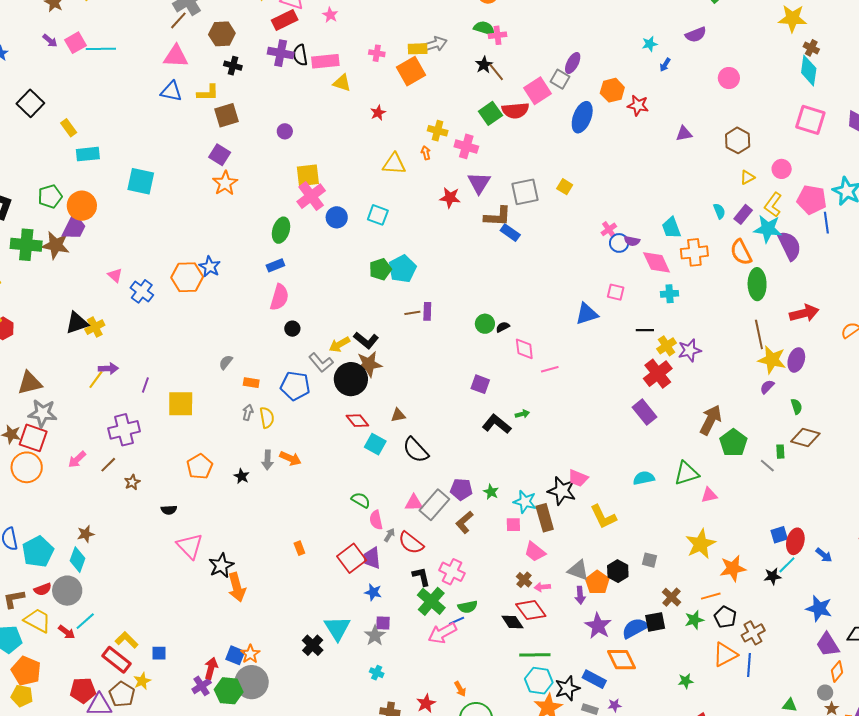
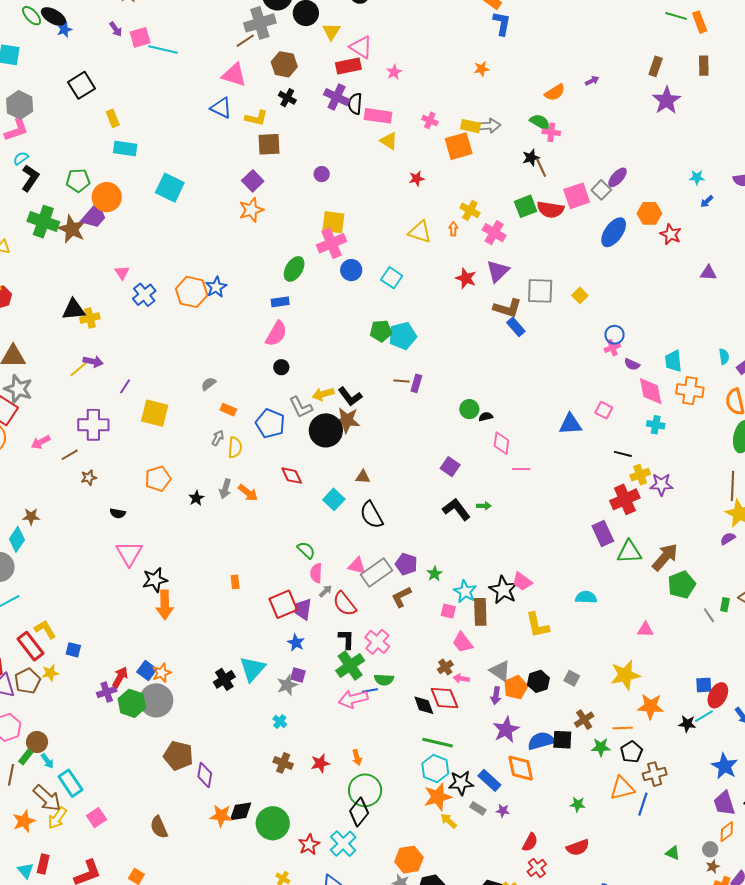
blue circle: (619, 243) -> (615, 335), moved
red diamond: (357, 421) -> (292, 476), moved
green triangle: (687, 473) -> (629, 552), moved

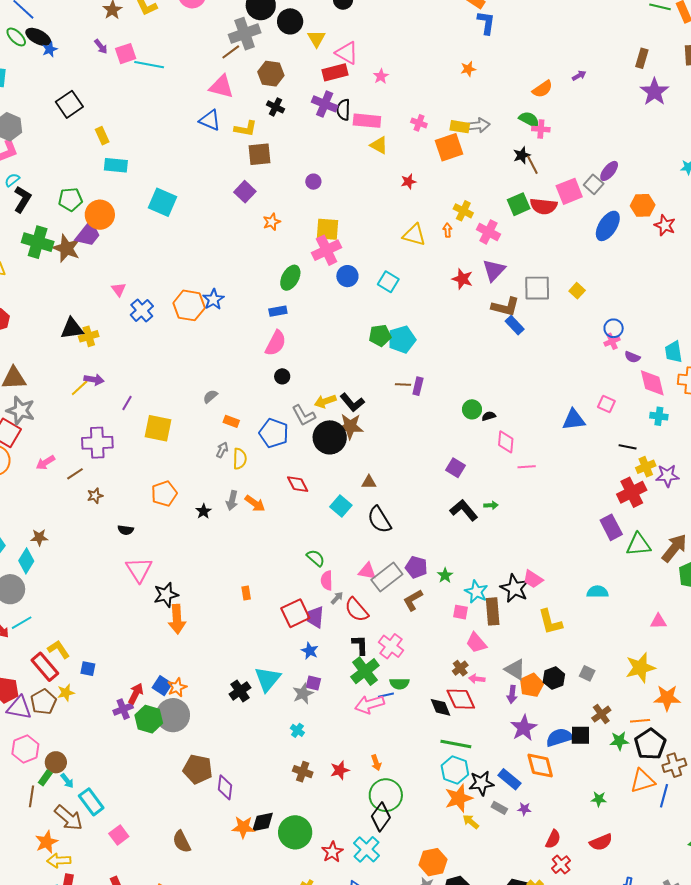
orange star: (251, 210) -> (272, 222), moved, size x0.7
black pentagon: (631, 752) -> (650, 744), size x1.4
yellow arrow: (57, 818) -> (59, 860), moved, turned 55

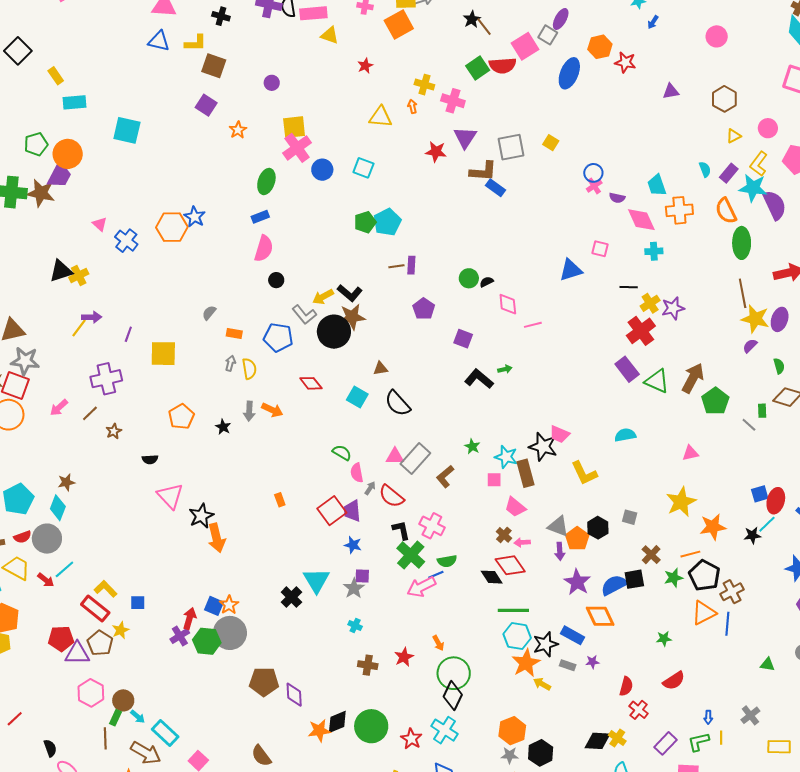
brown square: (259, 154) -> (214, 66), turned 35
green triangle: (638, 544) -> (657, 381), turned 40
purple pentagon: (416, 567) -> (424, 309), moved, turned 30

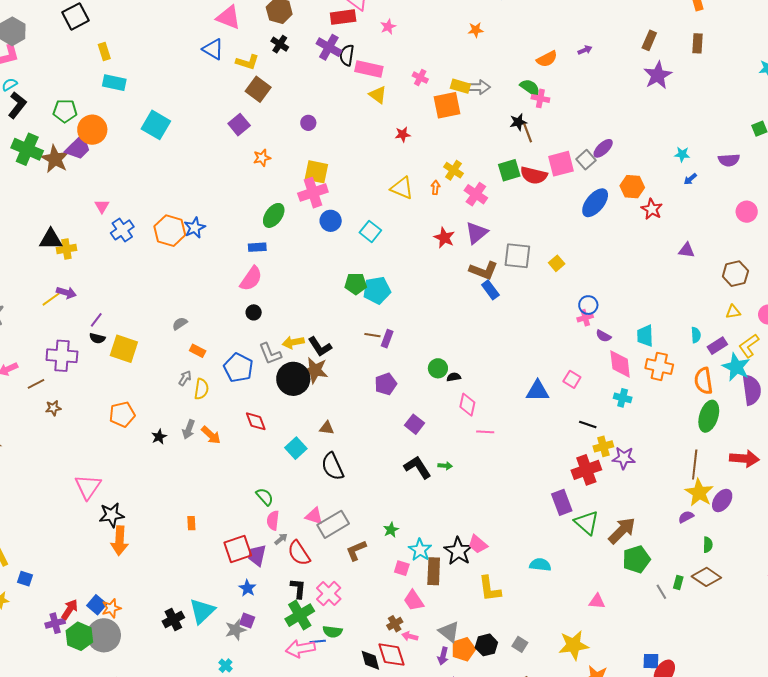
black semicircle: (150, 459) -> (97, 338), moved

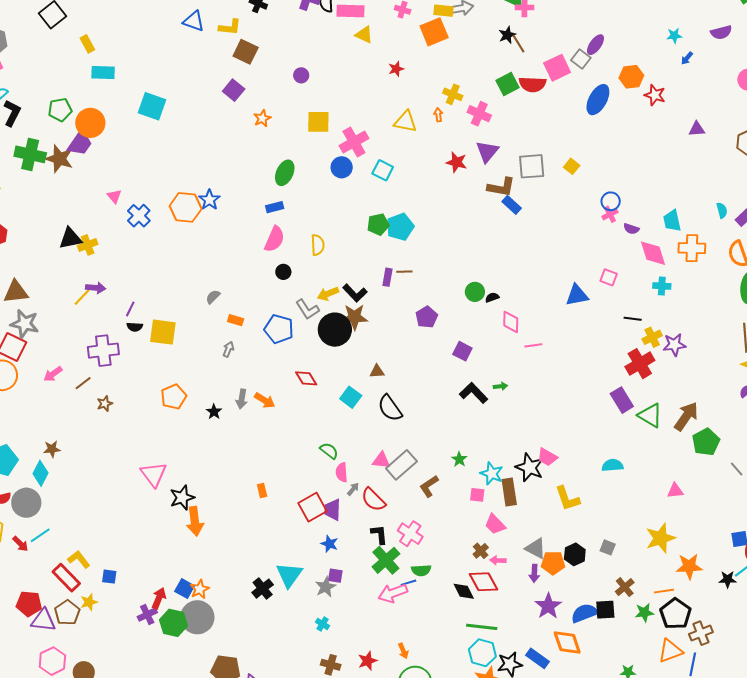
pink cross: (313, 193) -> (354, 142), moved
purple rectangle: (387, 339) -> (388, 277), moved
yellow semicircle: (201, 389) -> (318, 245), moved
orange pentagon: (463, 649) -> (553, 563), turned 30

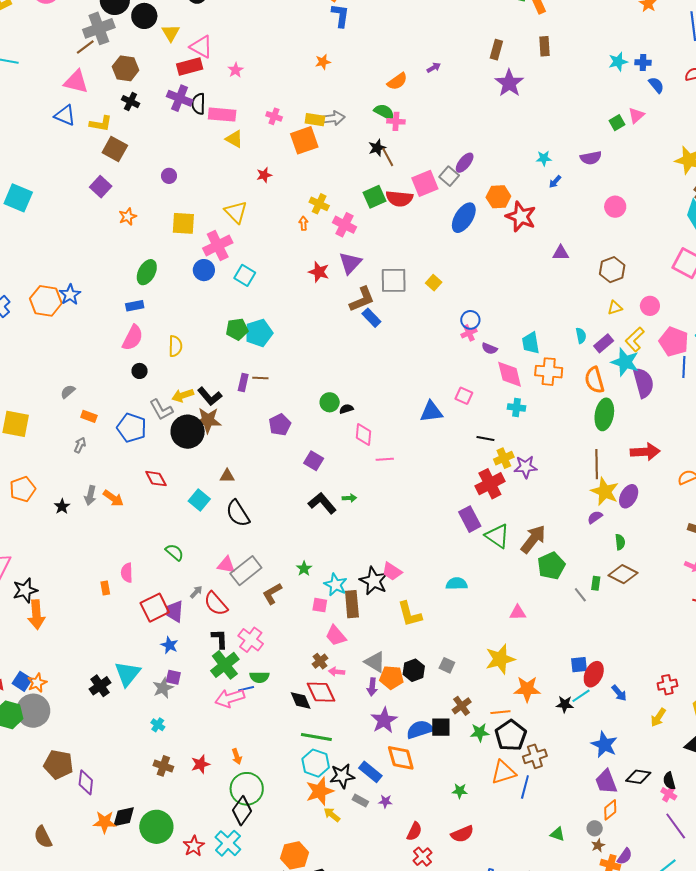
red star: (655, 95) -> (521, 217), size x1.4
yellow triangle: (405, 122) -> (236, 212), moved, turned 30
brown L-shape: (501, 187) -> (362, 299), turned -36
pink semicircle: (342, 472) -> (127, 573), moved

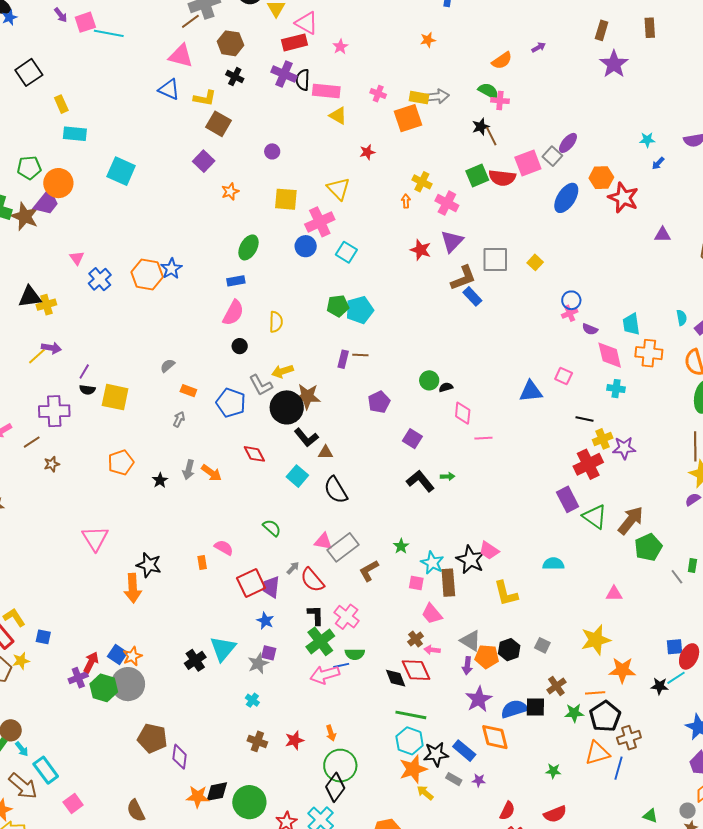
black L-shape: (210, 396) -> (306, 437), moved
pink semicircle: (127, 573) -> (224, 548), turned 120
black star: (25, 590) -> (149, 565), moved, turned 30

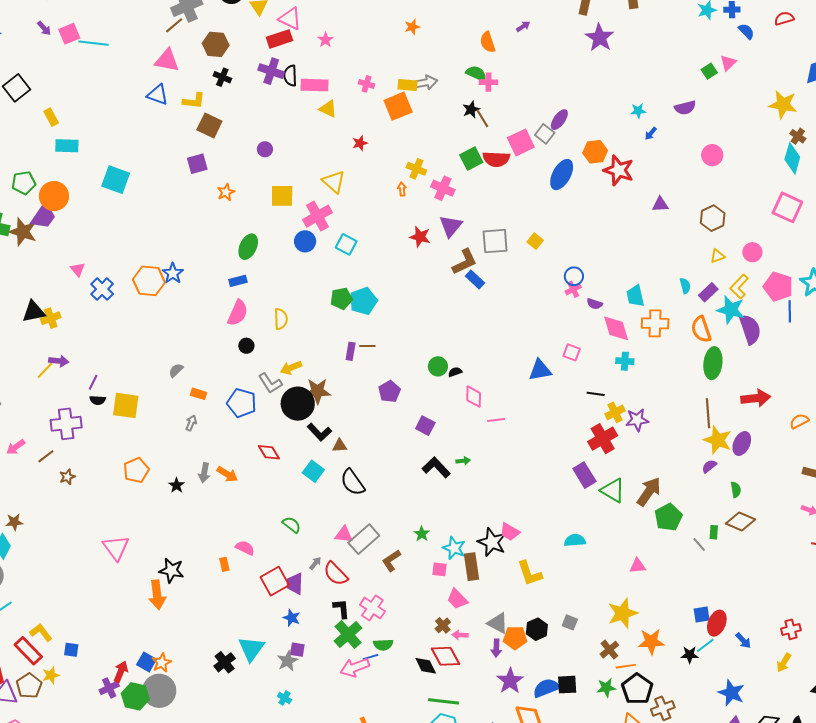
orange semicircle: (502, 61) -> (488, 42), turned 110
purple square: (204, 161) -> (197, 164), turned 35
brown cross: (556, 686) -> (609, 650), moved

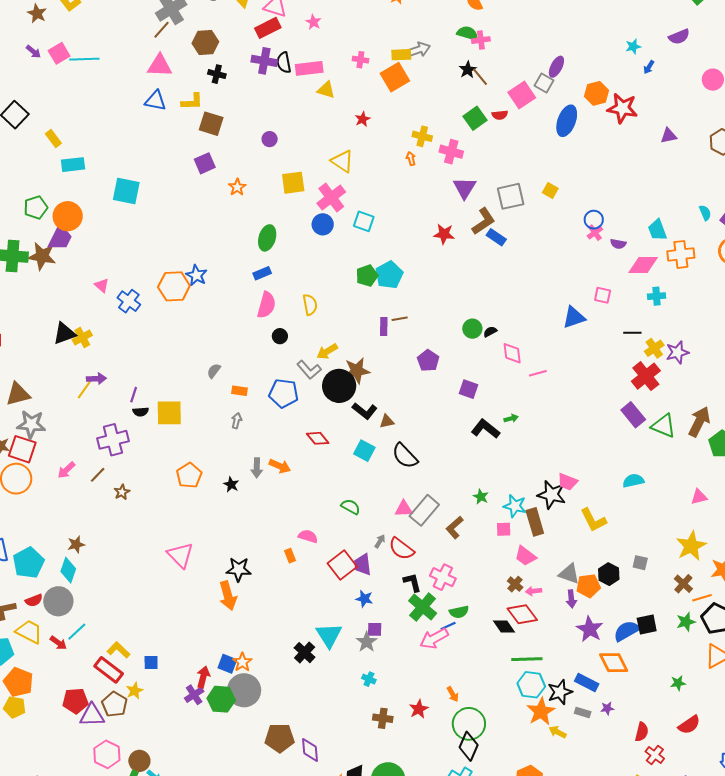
red semicircle: (496, 159) -> (500, 115), size x0.6
red star: (420, 237) -> (444, 234), moved
pink diamond: (616, 328) -> (643, 265), turned -64

